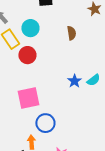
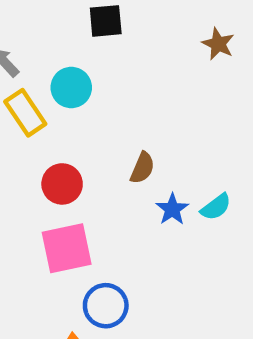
brown semicircle: (71, 33) -> (142, 168), moved, turned 32
red circle: (27, 55) -> (62, 184), moved

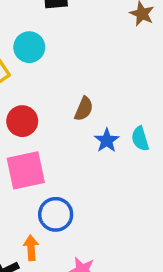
cyan semicircle: (216, 207) -> (140, 139), turned 110

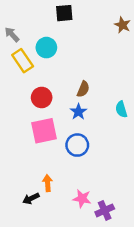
blue star: (107, 140) -> (78, 112), moved
blue circle: (56, 214) -> (77, 145), moved

